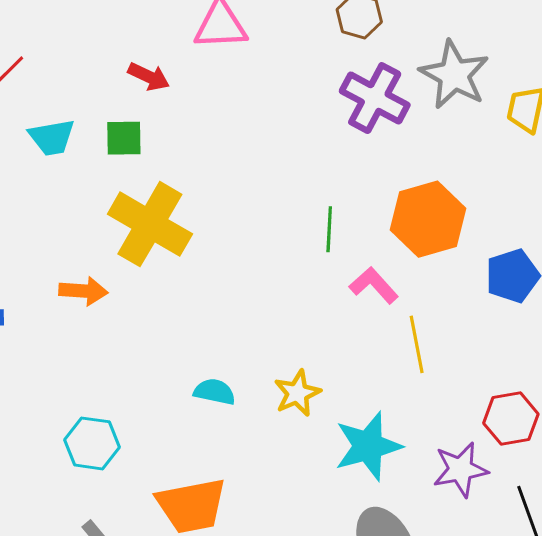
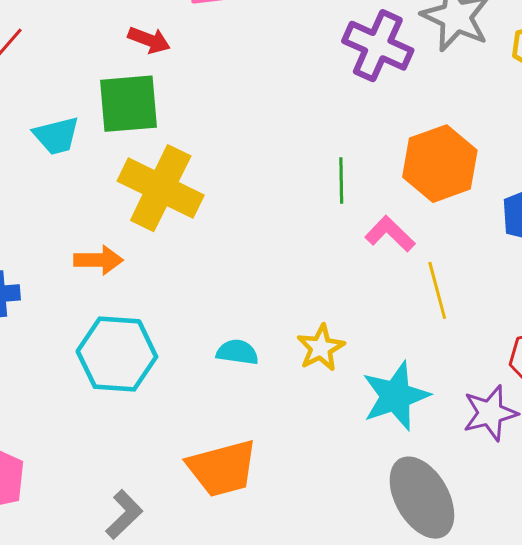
cyan trapezoid: (52, 137) -> (56, 136), moved
green square: (124, 138) -> (128, 104), size x1.6
cyan hexagon: (92, 443) -> (117, 354), moved, size x1.4

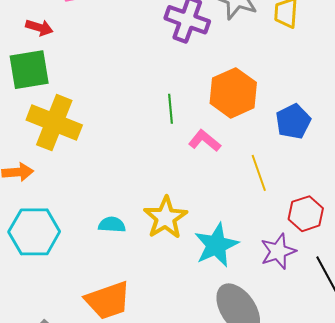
yellow line: (437, 290) -> (259, 173), moved
yellow star: (321, 348) -> (165, 218), size x1.4

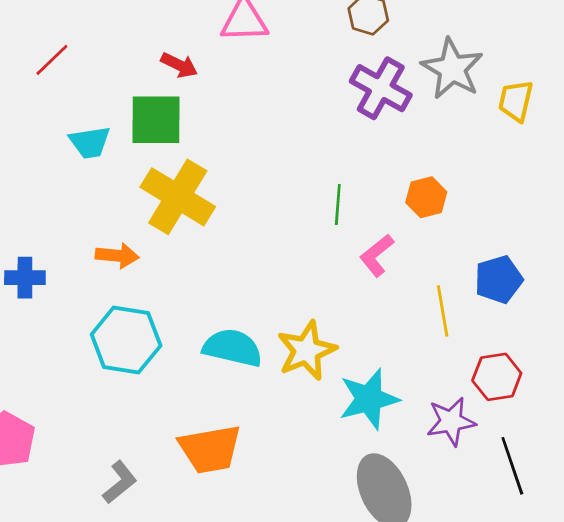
orange hexagon: (233, 93) -> (426, 197), size x0.6
blue pentagon: (293, 121) -> (499, 279), moved
pink L-shape: (205, 141) -> (377, 255), turned -88
cyan semicircle: (112, 225) -> (233, 348), size x1.6

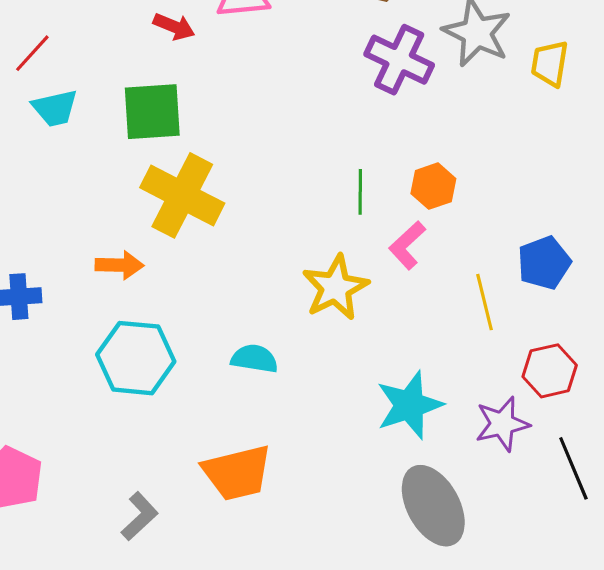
red arrow: (179, 65) -> (174, 27), moved
cyan trapezoid: (90, 142) -> (55, 108), moved
orange hexagon: (426, 197) -> (433, 186), moved
cyan semicircle: (233, 348) -> (254, 359), size x0.7
yellow star: (307, 350) -> (335, 288), moved

